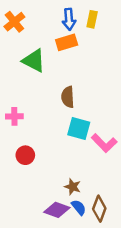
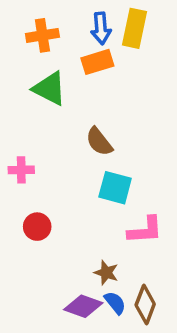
yellow rectangle: (92, 19) -> (135, 28), size x1.5
orange cross: (14, 22) -> (42, 35), moved, turned 30
brown semicircle: (68, 97) -> (99, 142), turned -35
pink L-shape: (104, 143) -> (145, 230), moved, turned -50

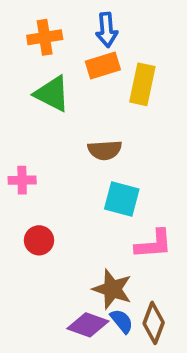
yellow rectangle: (135, 28) -> (142, 84), moved
brown semicircle: (99, 142) -> (105, 150), turned -56
brown star: (106, 273) -> (112, 289), size x1.5

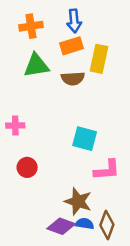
green triangle: (52, 94) -> (36, 65), turned -36
brown semicircle: (105, 150) -> (73, 78), moved
blue semicircle: (122, 321) -> (85, 224), turned -42

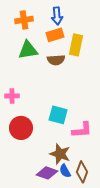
cyan square: (85, 139) -> (58, 115), moved
red circle: (27, 167) -> (21, 128), size x1.5
blue semicircle: (85, 224) -> (65, 171), turned -128

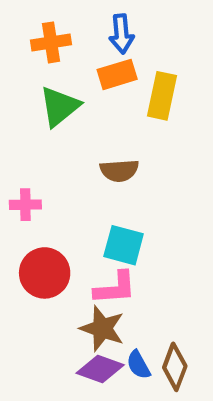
green triangle: (28, 50) -> (60, 106), turned -30
brown semicircle: (56, 60) -> (119, 171), moved
pink L-shape: (82, 130) -> (115, 288), moved
brown star: (60, 154) -> (102, 328), moved

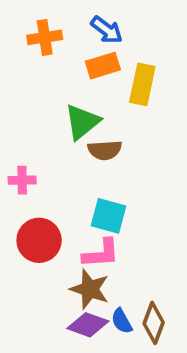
blue arrow: (121, 34) -> (107, 30), turned -48
green triangle: (60, 106) -> (82, 122), moved

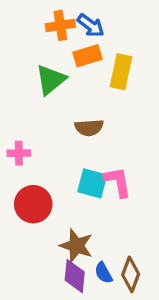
orange cross: (45, 37) -> (60, 25), moved
green triangle: (82, 122) -> (51, 80), moved
pink L-shape: (101, 253) -> (118, 182), moved, turned -96
purple diamond: (88, 325) -> (75, 276), turned 76

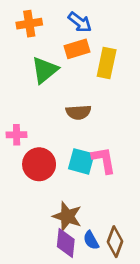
orange cross: (60, 25) -> (29, 24), moved
red circle: (33, 204) -> (39, 164), moved

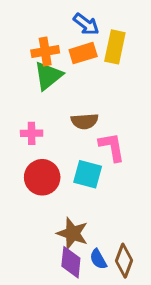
orange cross: (29, 24) -> (45, 52), moved
yellow rectangle: (107, 63) -> (115, 47), moved
pink cross: (17, 135) -> (32, 133), moved
pink L-shape: (104, 160) -> (112, 147), moved

